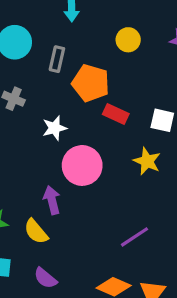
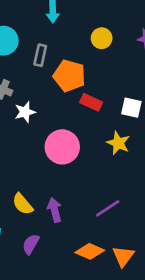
white star: (55, 128) -> (25, 112), moved
purple arrow: (52, 200) -> (55, 210), moved
purple semicircle: (45, 278) -> (31, 244), turned 80

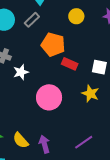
gray rectangle: (40, 55) -> (32, 20), moved, turned 35

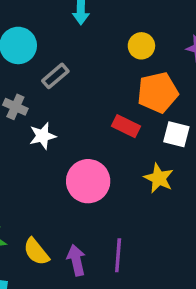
gray rectangle: (32, 20) -> (55, 76), moved
orange pentagon: (53, 45) -> (158, 92), moved, turned -30
purple line: (84, 142) -> (118, 255), moved, turned -54

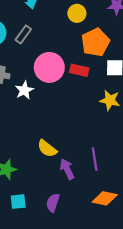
gray rectangle: (55, 76) -> (23, 34), moved
pink circle: (88, 181) -> (49, 67), moved
yellow semicircle: (36, 252) -> (47, 149), moved

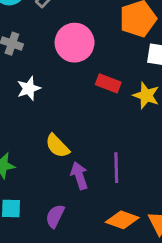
red rectangle: (79, 70) -> (108, 83), moved
white star: (24, 90) -> (29, 88), moved

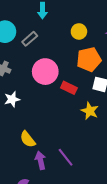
red rectangle: (108, 83) -> (69, 88), moved
purple line: (116, 168) -> (66, 157), turned -42

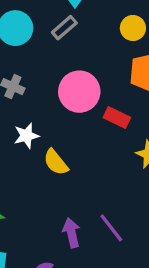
gray rectangle: (30, 39) -> (64, 28), moved
yellow semicircle: (28, 139) -> (56, 162), moved

